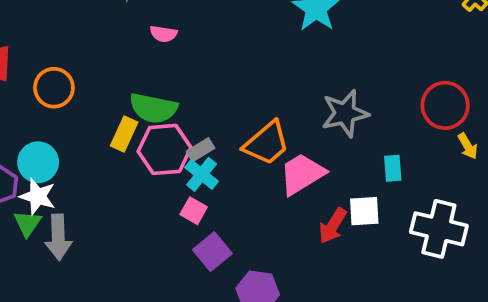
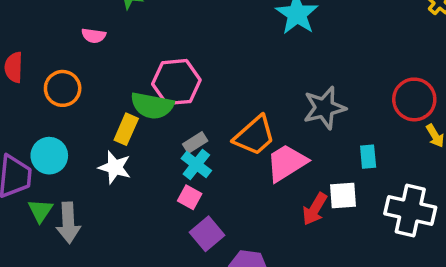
pink semicircle: (163, 34) -> (94, 36), moved
pink hexagon: (165, 149) -> (176, 82), moved
white star: (38, 196) -> (115, 167), moved

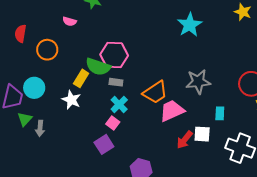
gray rectangle: (195, 142) -> (116, 82), moved, turned 32
gray arrow: (68, 223) -> (40, 128), size x0.7
purple square: (207, 234) -> (104, 144), moved

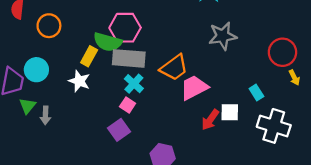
gray rectangle: (116, 82) -> (129, 58), size x2.0
gray star: (198, 82) -> (223, 36), moved
cyan rectangle: (220, 113) -> (256, 93), moved, turned -32

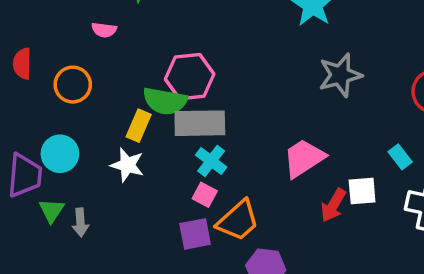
orange trapezoid: (174, 68) -> (238, 220), moved
purple square: (119, 130) -> (195, 234), turned 30

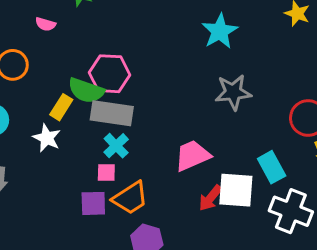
cyan rectangle: (400, 157) -> (272, 167), size x1.5
white square: (362, 191) -> (236, 190), size x1.5
pink square: (205, 195) -> (106, 173), turned -36

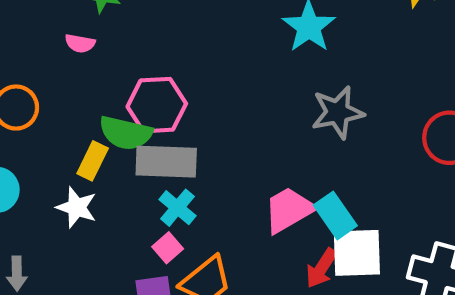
pink semicircle: (46, 24) -> (80, 43), moved
cyan rectangle: (272, 167) -> (335, 215), moved
pink square: (106, 173) -> (168, 248), turned -36

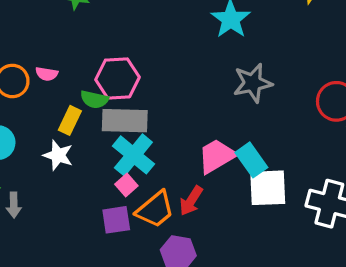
pink semicircle: (80, 43) -> (47, 74), moved
green semicircle: (126, 133) -> (94, 99), size x0.7
cyan cross: (177, 208) -> (133, 155), size x1.5
red arrow: (321, 268) -> (191, 201), moved

